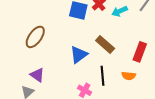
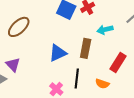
cyan arrow: (119, 11) -> (105, 30), moved
brown rectangle: (105, 45) -> (86, 48), turned 48

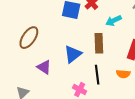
purple triangle: (13, 65) -> (44, 67), moved

